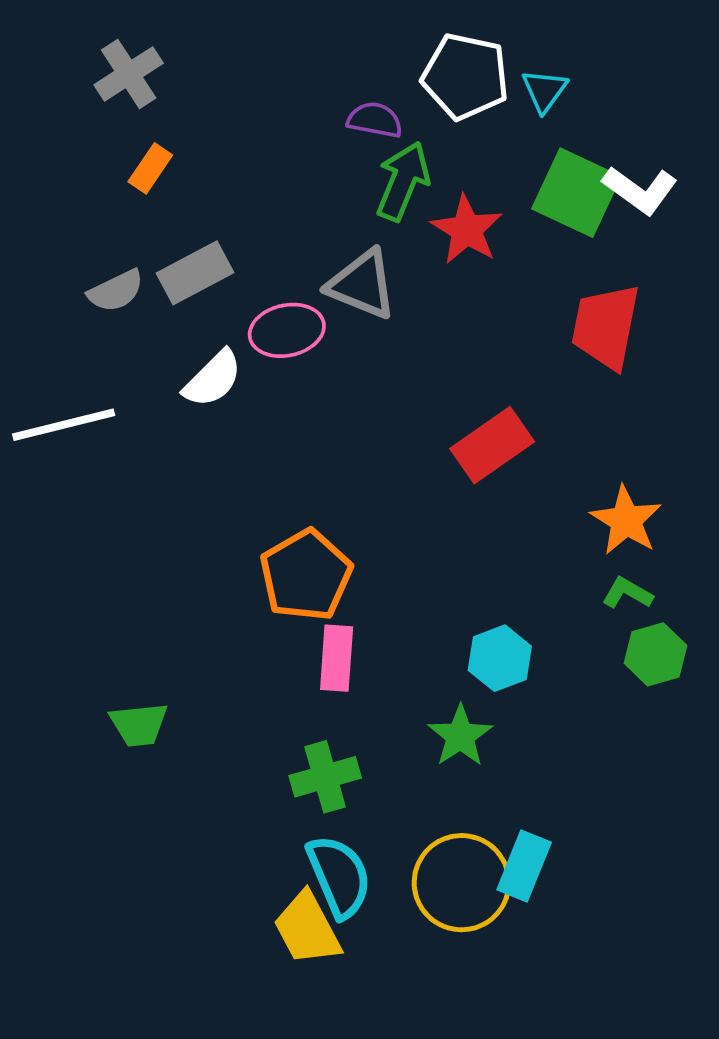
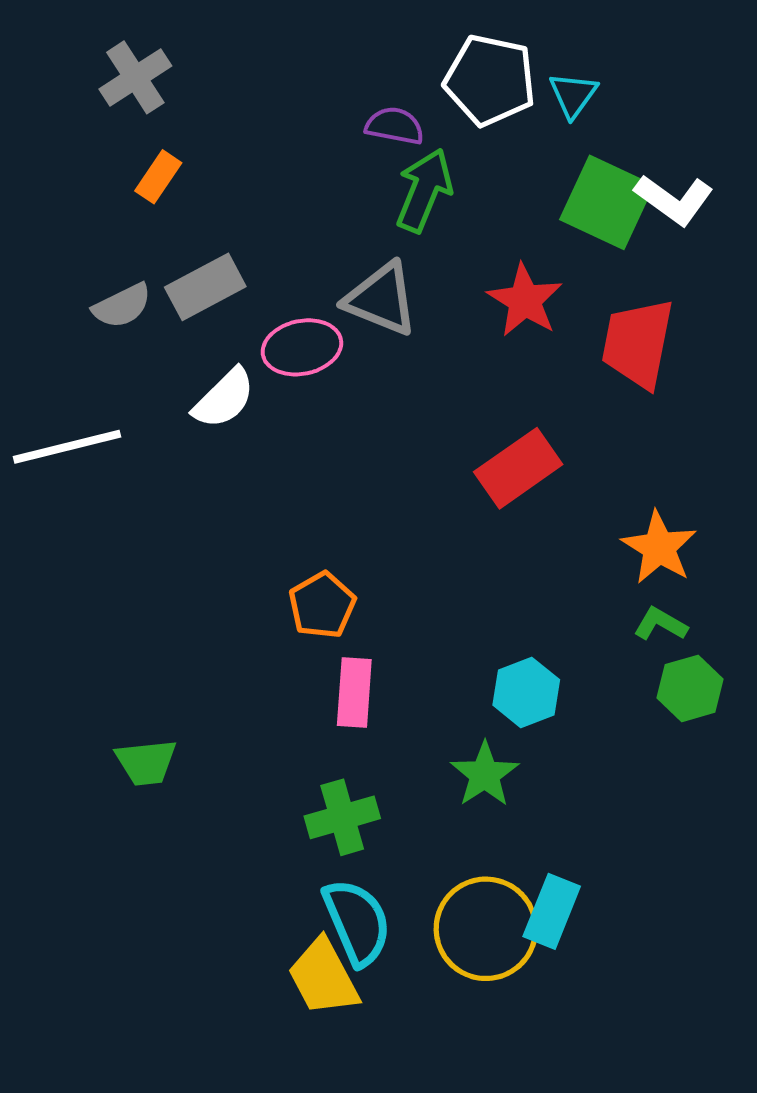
red star: (467, 230) -> (525, 300), moved
orange pentagon: (306, 575) -> (322, 605), size x0.7

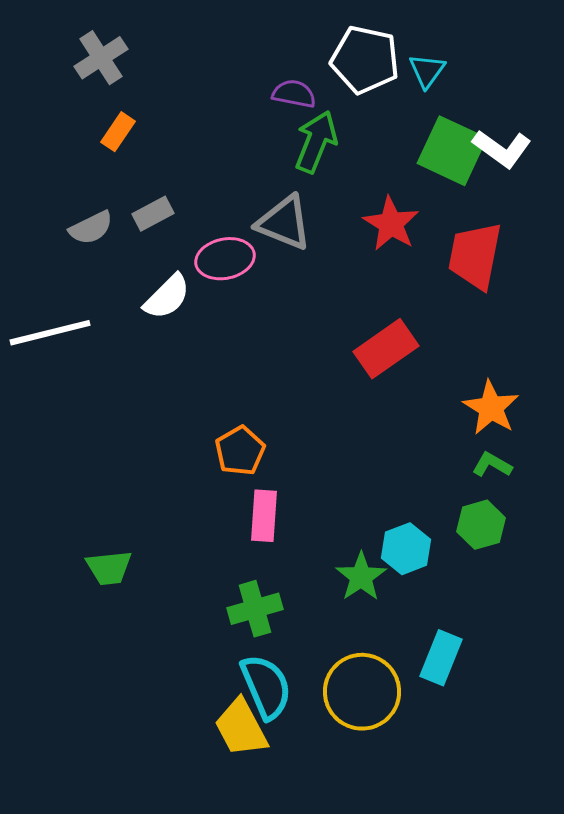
gray rectangle: (205, 287) -> (153, 214), size x0.7
green hexagon: (690, 688) -> (481, 525), moved
cyan hexagon: (526, 692) -> (406, 549), moved
cyan rectangle: (552, 911) -> (441, 658), moved

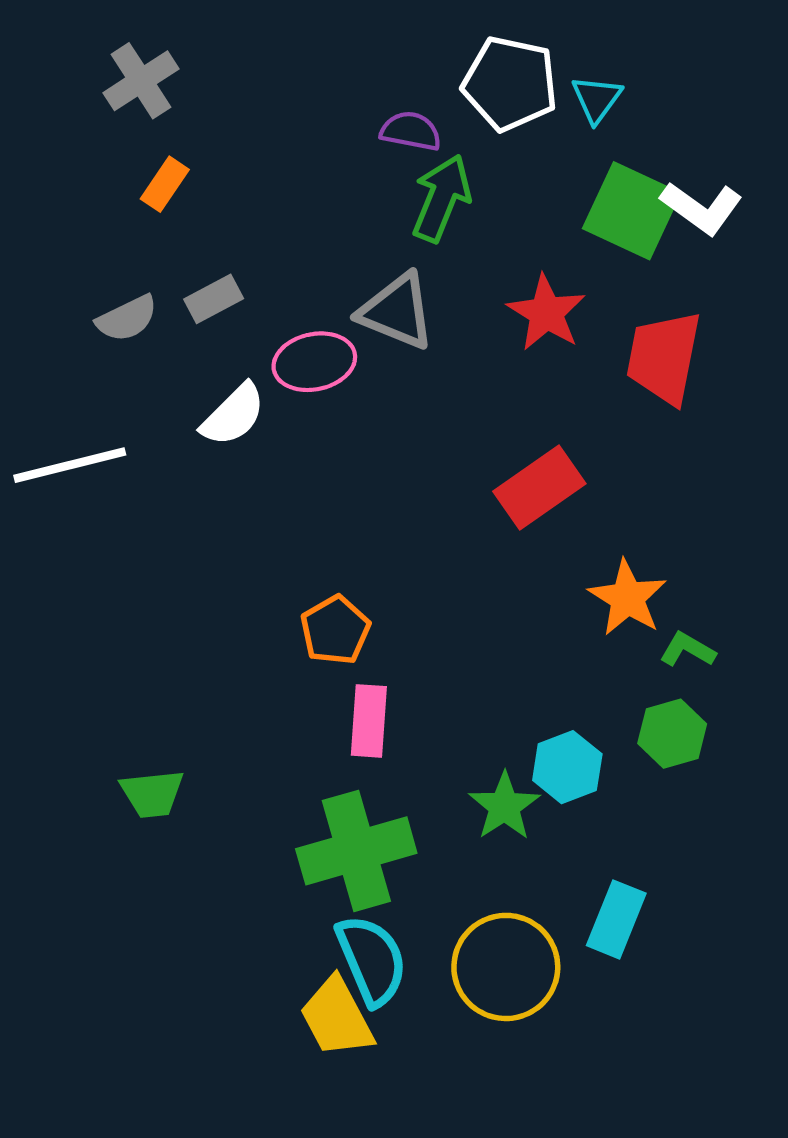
orange star: (491, 408) -> (627, 598), moved
green cross: (255, 609) -> (356, 851), size x1.5

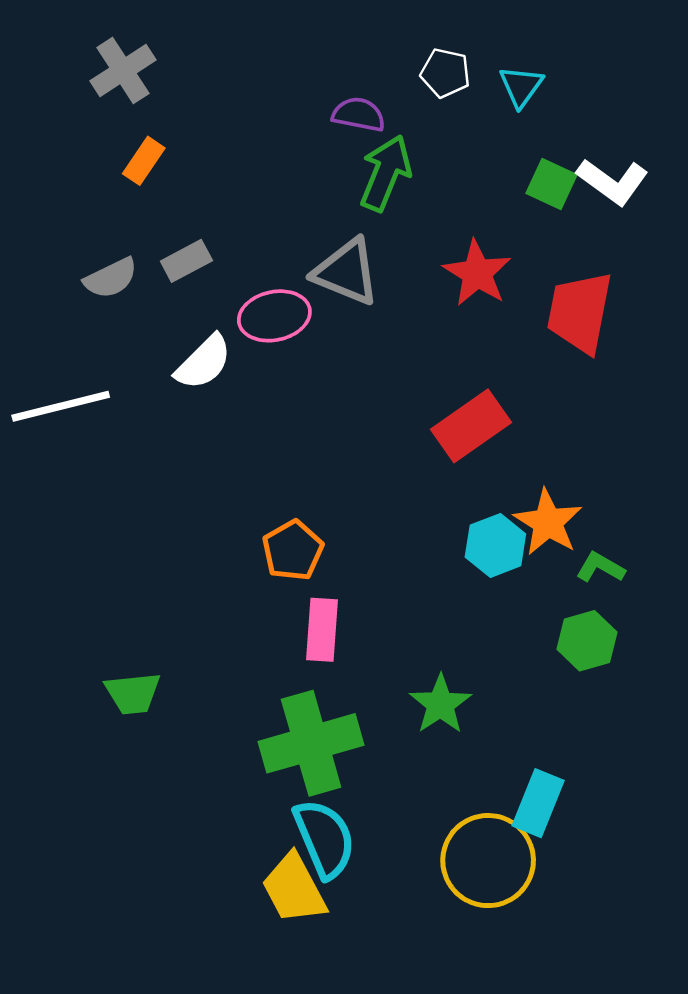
white pentagon: (510, 84) -> (445, 73), size x0.6
green square: (632, 211) -> (552, 184), size x0.6
cyan hexagon: (567, 767) -> (495, 545), moved
yellow circle: (506, 967) -> (488, 861), moved

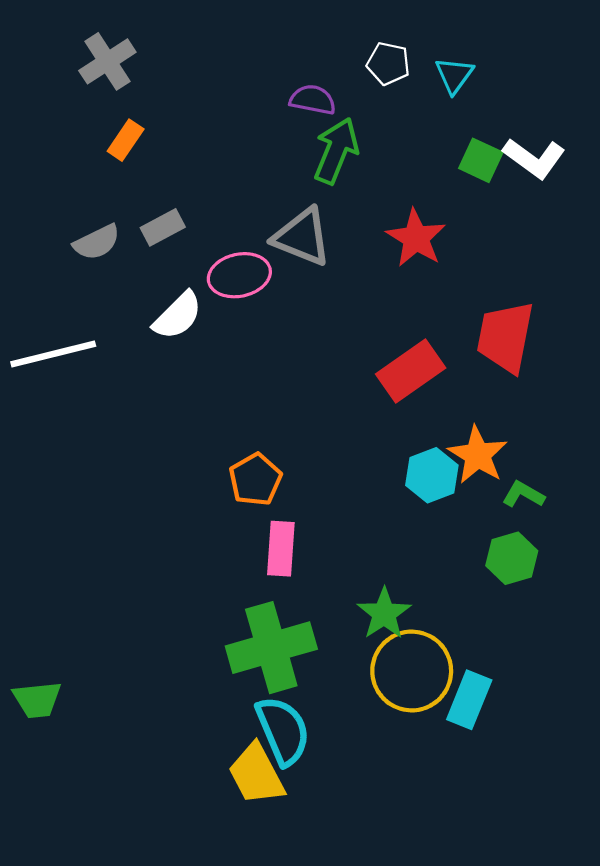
red trapezoid: (580, 312) -> (505, 337), moved
green trapezoid: (133, 693) -> (37, 700), moved
yellow circle: (488, 861) -> (412, 671), moved

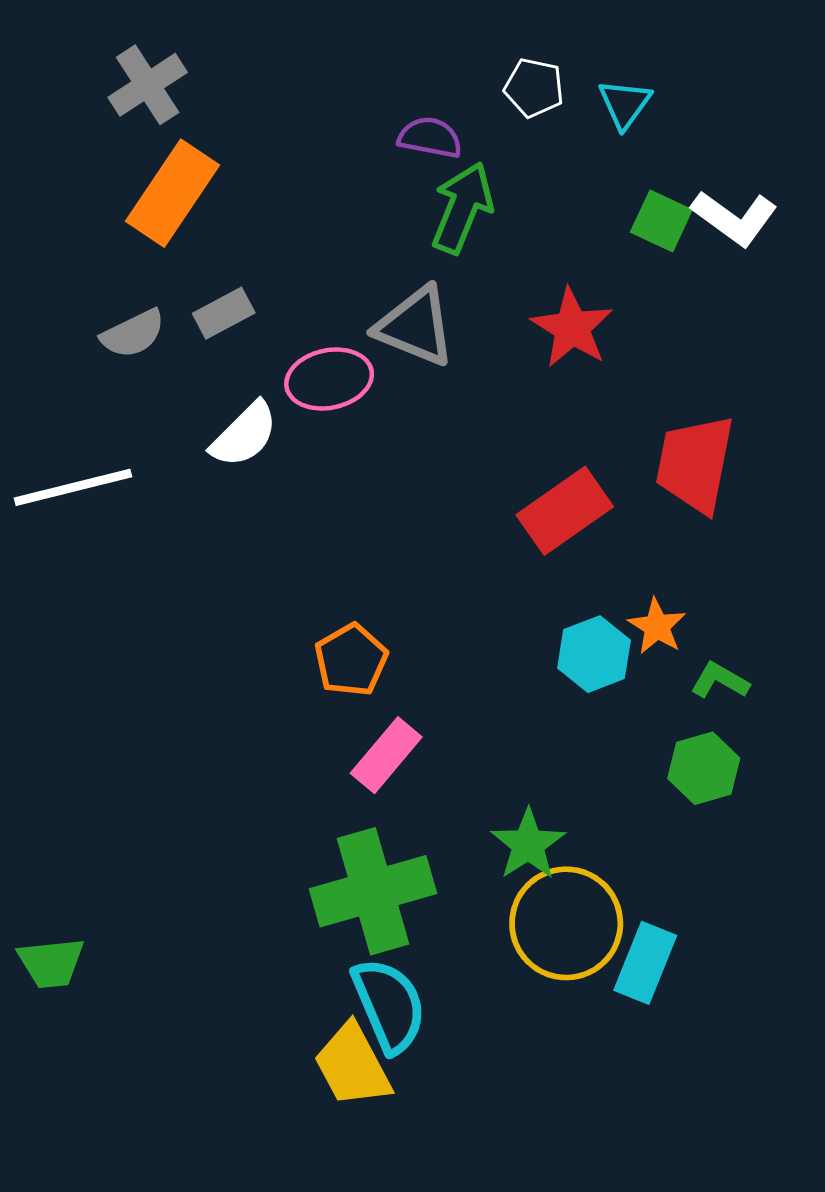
orange rectangle: (126, 140) -> (173, 193), size x1.8
orange star: (478, 455) -> (657, 626), size x0.7
pink rectangle: (281, 549) -> (386, 755), turned 36

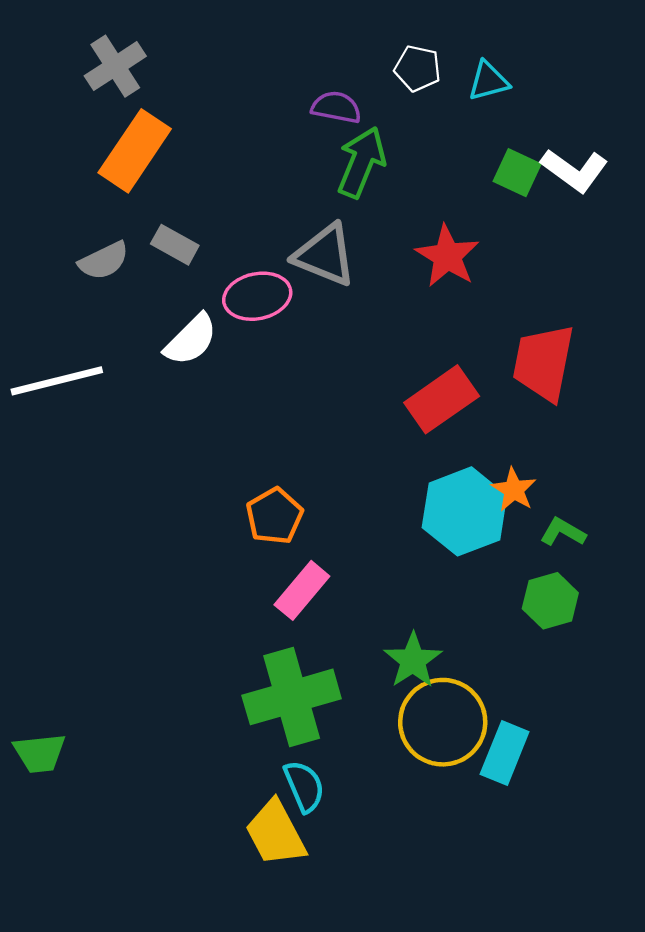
cyan triangle: (625, 104) -> (489, 81), turned 39
gray rectangle: (224, 313) -> (175, 245), turned 57
cyan hexagon: (594, 654) -> (464, 511), size x1.5
cyan semicircle: (389, 1005) -> (304, 786), size x0.7

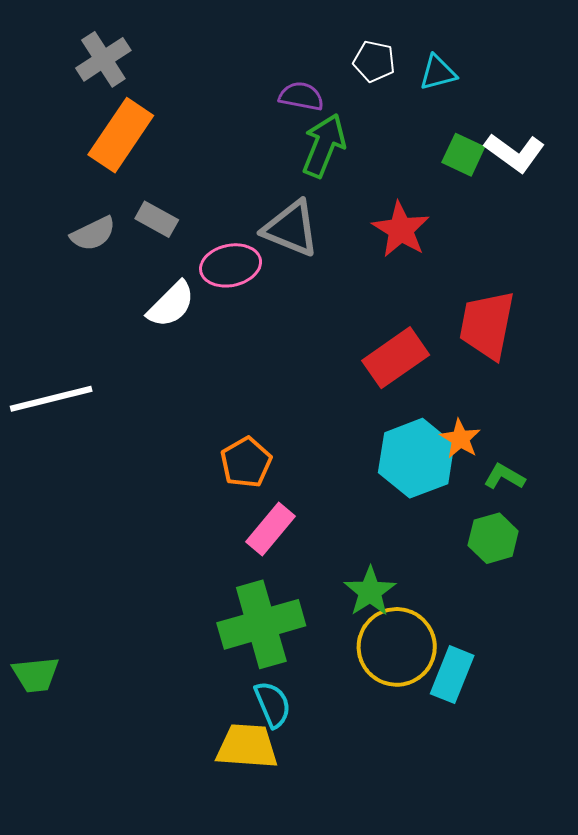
white line: (57, 381) -> (51, 399), moved
yellow trapezoid: (276, 833) -> (247, 746), turned 122

